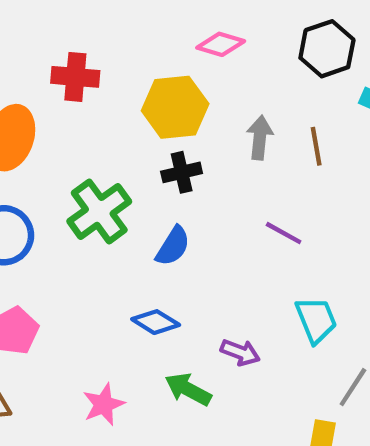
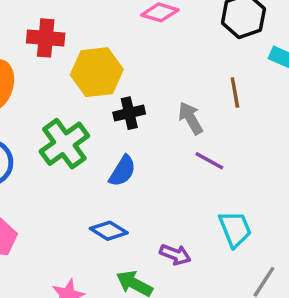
yellow hexagon: (175, 107) -> (97, 72), moved
gray arrow: (260, 138) -> (191, 118), moved, turned -36

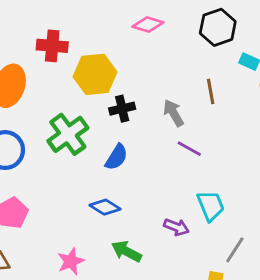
purple arrow: (175, 255) -> (176, 227), moved

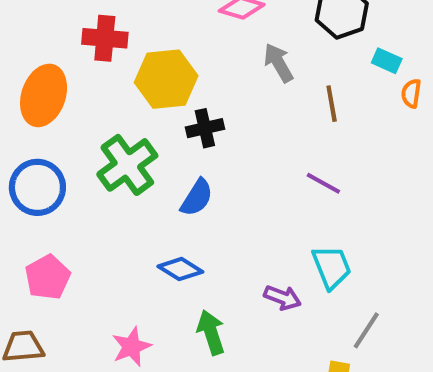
gray arrow: (174, 113) -> (278, 63), moved
purple line: (189, 149) -> (323, 183), moved
green arrow: (126, 251) -> (211, 332), turned 44

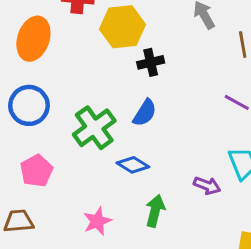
green cross: (127, 165) -> (94, 128), moved
green arrow: (211, 332) -> (155, 211), turned 32

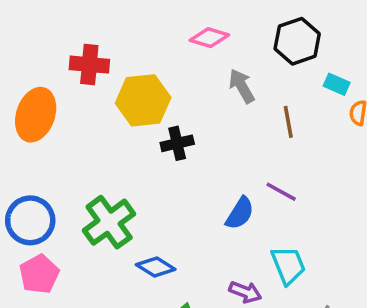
blue circle: (29, 105) -> (30, 220), moved
blue semicircle: (145, 113) -> (240, 213), moved

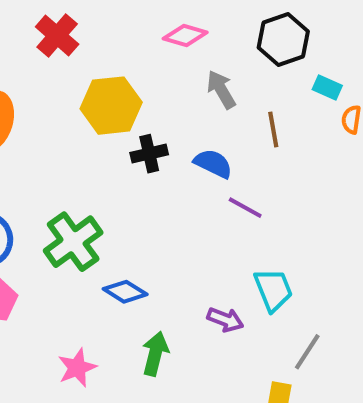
red cross: (89, 65) -> (57, 35), moved, turned 36
purple line: (281, 192) -> (245, 208), moved
blue semicircle: (240, 213) -> (213, 164), moved, turned -96

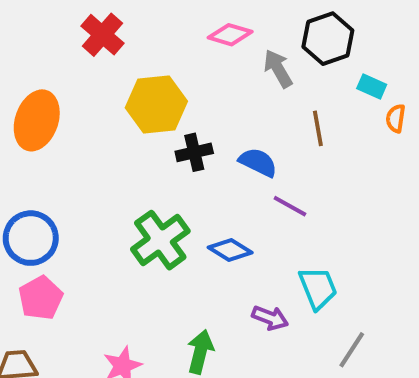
gray arrow: (221, 90) -> (278, 69), moved
green cross: (73, 242) -> (160, 240), moved
blue diamond: (125, 292) -> (230, 250), moved

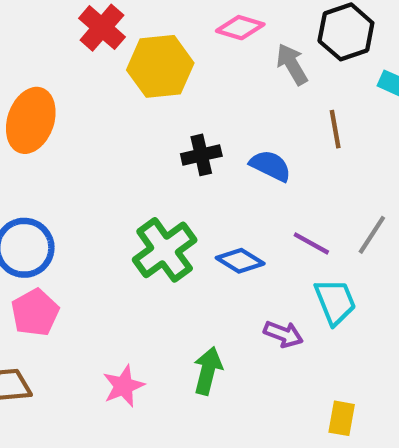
yellow hexagon: (156, 104) -> (160, 66), moved
purple line: (290, 206) -> (311, 243), moved
gray line: (352, 350) -> (372, 235), moved

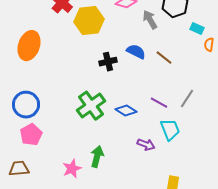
brown line: (335, 129) -> (164, 58), moved, turned -42
blue semicircle: (270, 166) -> (136, 52), moved
green arrow: (208, 371) -> (97, 157), moved

